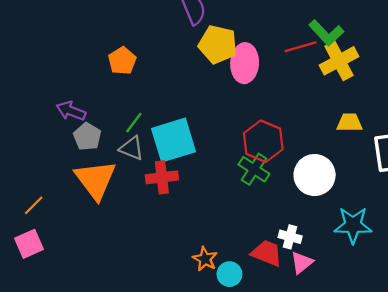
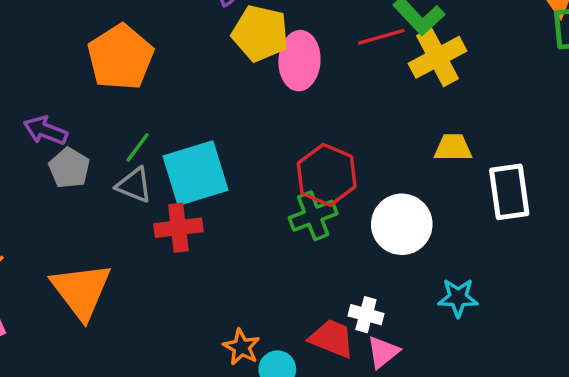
orange pentagon: (122, 61) -> (120, 57), size x1.6
green cross: (254, 169) -> (313, 216), turned 36
orange triangle: (95, 180) -> (81, 291), moved
cyan star: (353, 225) -> (458, 298), size x0.7

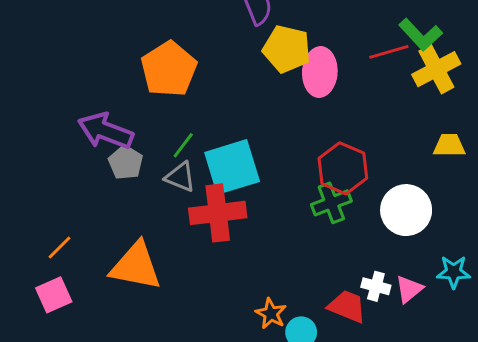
purple arrow: (45, 130) -> (106, 131), size x1.5
red cross: (178, 228) -> (218, 213), size x1.4
orange triangle: (81, 291) -> (136, 266), turned -42
pink triangle: (383, 352) -> (409, 289), moved

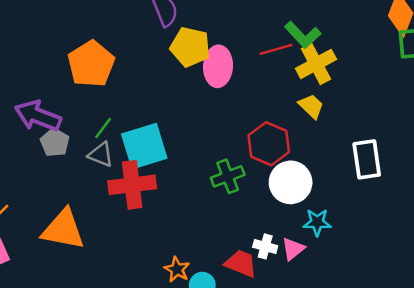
yellow trapezoid: (449, 145) -> (311, 106), moved, turned 44
red hexagon: (343, 168) -> (269, 144), moved
cyan star: (454, 272) -> (317, 222), moved

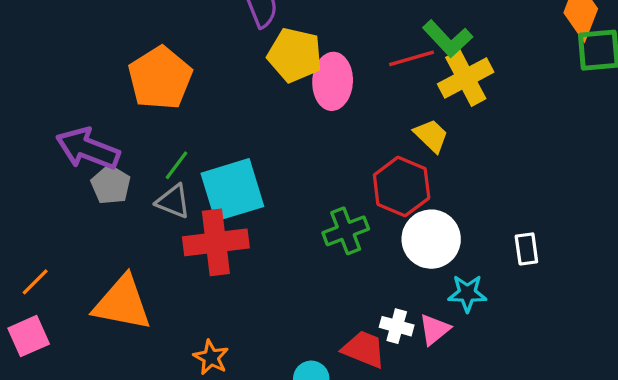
yellow trapezoid: (311, 106) -> (431, 136), moved
white rectangle: (367, 159) -> (526, 249), moved, size x0.6
orange star: (177, 269) -> (211, 357), moved

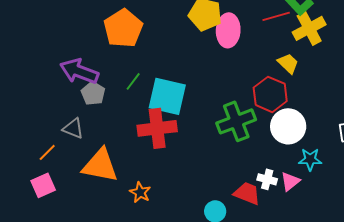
cyan square: (232, 190) -> (167, 96), turned 30
gray triangle: (173, 201) -> (73, 128), moved
green cross: (346, 231) -> (236, 121), size x1.4
orange star: (211, 357) -> (140, 192), moved

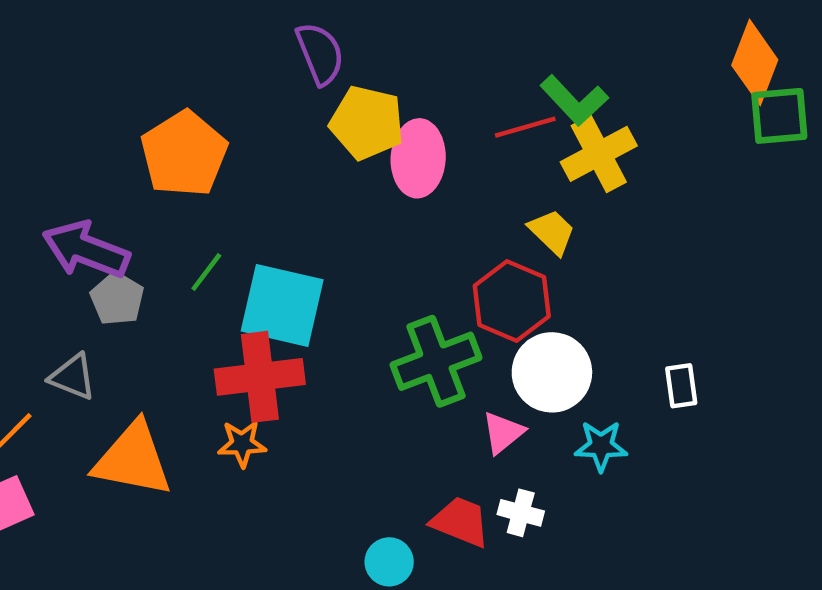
white cross: (267, 179) -> (521, 513), moved
pink triangle: (290, 181) -> (503, 433), moved
orange star: (140, 192) -> (242, 444), moved, turned -30

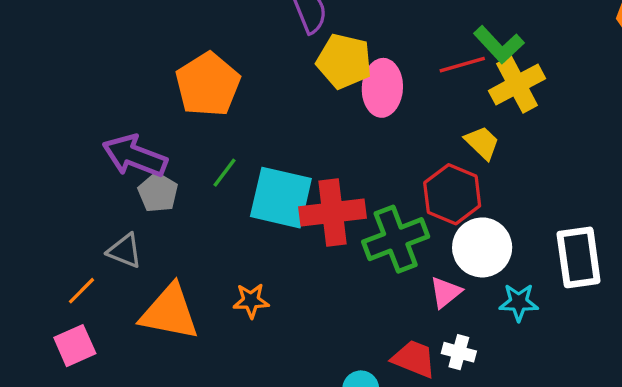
red cross: (260, 377) -> (332, 213), moved
white rectangle: (681, 386) -> (579, 257), size x1.8

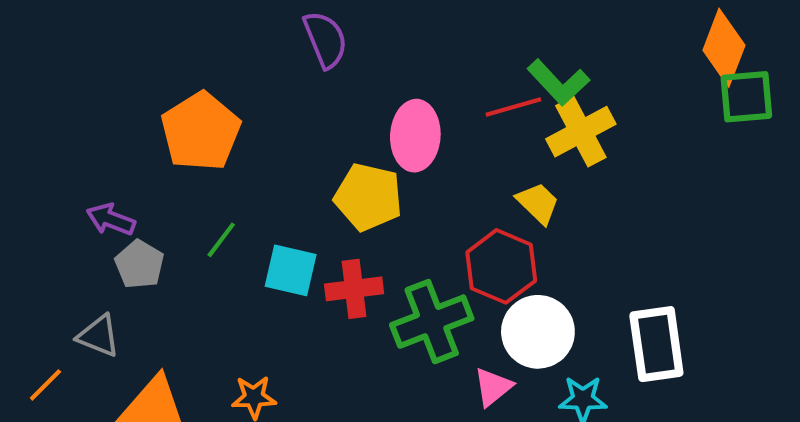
yellow pentagon: (344, 61) -> (368, 197), moved
purple arrow: (135, 156) -> (111, 219), size x0.6
cyan square: (281, 198) -> (291, 270), size x0.7
red cross: (332, 213) -> (354, 289), size x0.7

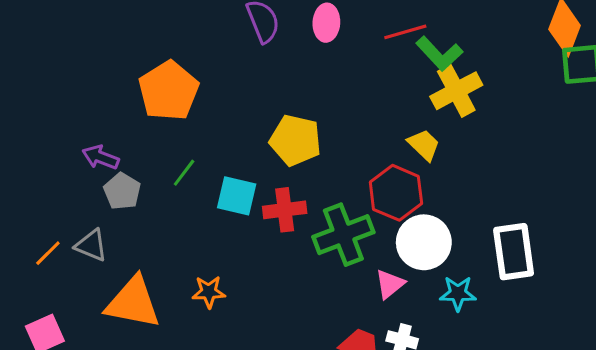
red line: (513, 107) -> (405, 32), moved
pink ellipse: (415, 136) -> (326, 23), moved, size x0.7
orange line: (45, 385) -> (48, 253), moved

